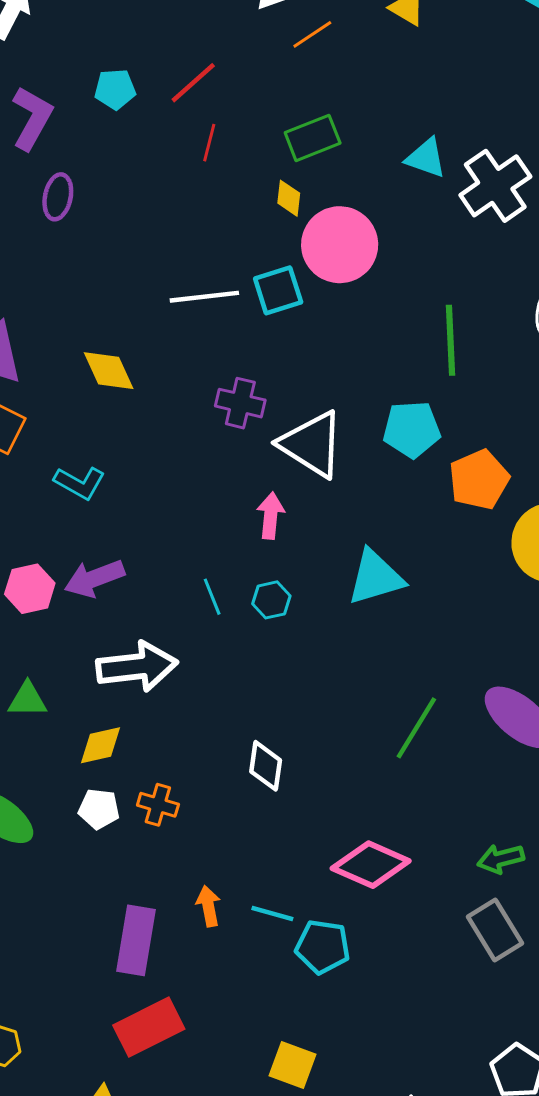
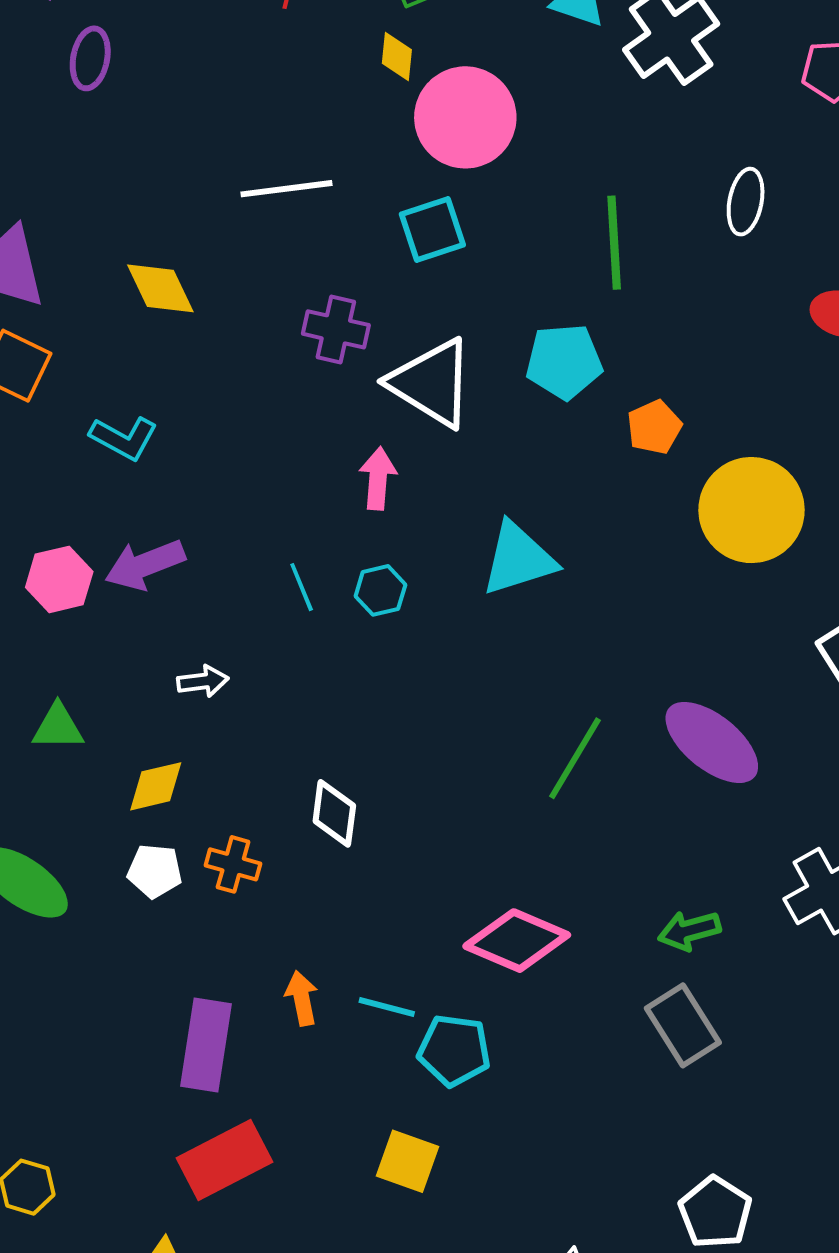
cyan square: (278, 290) -> (432, 229), moved
orange pentagon: (479, 480) -> (654, 427), size x0.7
white arrow: (137, 667) -> (203, 681), size x0.5
white diamond: (266, 766) -> (334, 813), moved
yellow square: (293, 1065) -> (407, 1161), moved

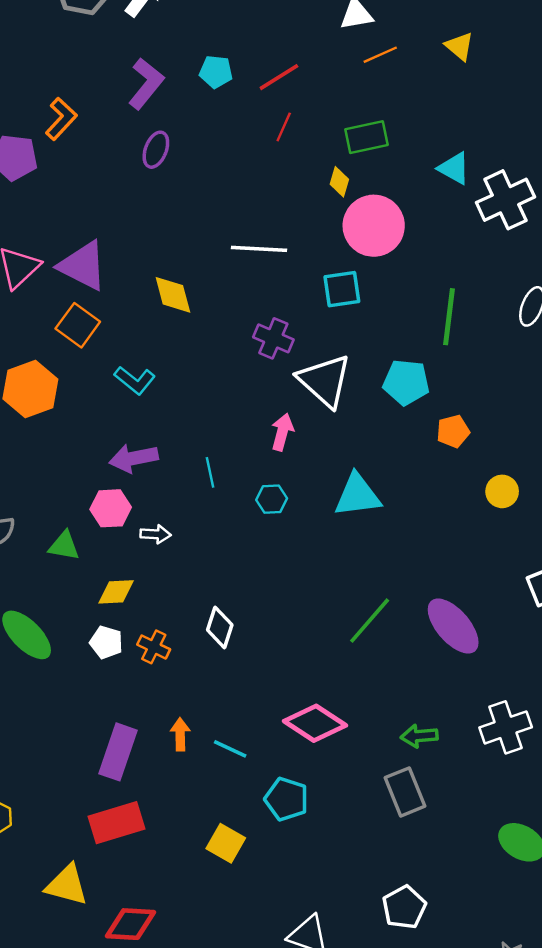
yellow circle: (751, 510) -> (502, 491), size x0.5
pink hexagon: (59, 579) -> (111, 508), moved
cyan line: (302, 587) -> (210, 472), moved
cyan pentagon: (454, 1050) -> (286, 799), moved

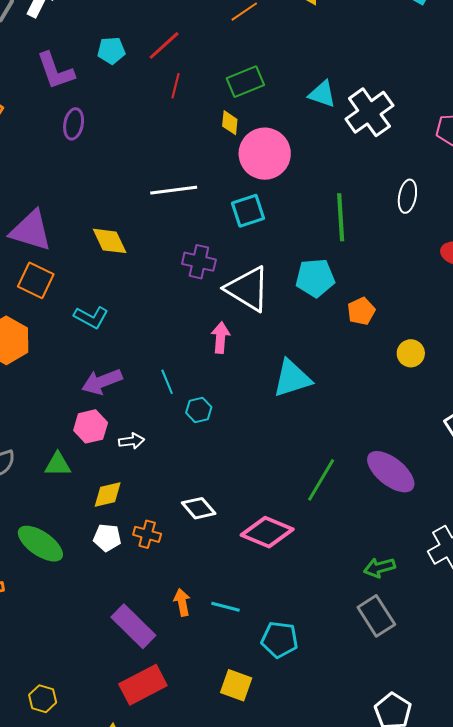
purple L-shape: (146, 84) -> (55, 71), turned 132
cyan hexagon: (272, 499) -> (199, 410), moved
white diamond: (220, 627) -> (199, 508), turned -48
pink diamond: (315, 723) -> (267, 532), moved
purple rectangle: (118, 752) -> (133, 626), turned -54

